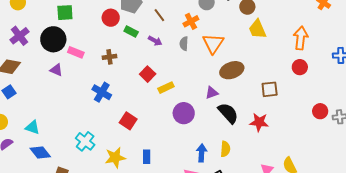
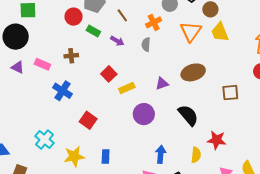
orange triangle: (213, 43) -> (191, 31), moved
pink rectangle: (76, 52) -> (42, 64), moved
purple triangle: (212, 93) -> (162, 84), moved
red star: (259, 122) -> (217, 140), moved
yellow semicircle: (225, 149) -> (196, 155), moved

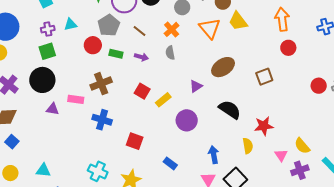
brown cross: (71, 56) -> (101, 84), size x1.5
blue rectangle: (106, 156) -> (170, 163), moved, turned -40

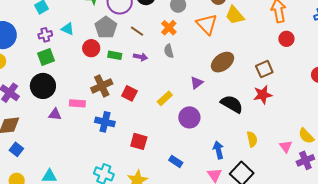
cyan triangle: (70, 25) -> (68, 29), turned 40
red square: (142, 91) -> (129, 93), moved
red star: (264, 126) -> (263, 95), moved

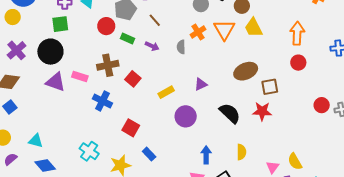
orange cross: (169, 28) -> (198, 32), moved
brown ellipse: (222, 62) -> (246, 71), moved
purple triangle: (55, 114) -> (56, 82), size x1.5
blue rectangle: (176, 161) -> (149, 154), moved

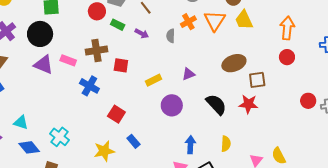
red square: (133, 79) -> (121, 65), turned -35
cyan cross: (89, 151) -> (59, 137), moved

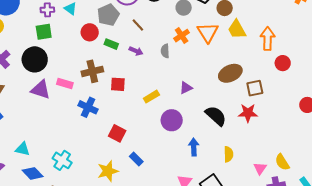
orange arrow: (287, 28) -> (268, 39), moved
blue arrow: (190, 145) -> (194, 147), moved

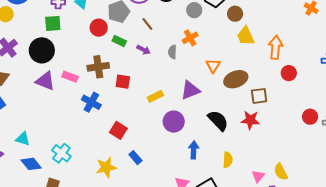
orange triangle: (208, 32) -> (213, 66), moved, size x0.7
purple triangle: (186, 88) -> (190, 90), size x1.5

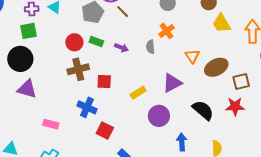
brown line: (147, 24) -> (123, 12), moved
red circle: (99, 28) -> (74, 42), moved
pink rectangle: (70, 77) -> (51, 124), moved
blue cross: (91, 102) -> (87, 107), moved

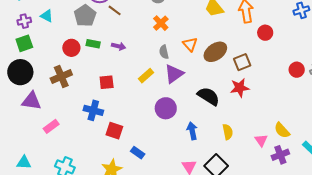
gray semicircle: (150, 47) -> (164, 52), moved
brown cross: (78, 69) -> (61, 76), moved
yellow rectangle: (138, 93) -> (146, 76), moved
pink rectangle: (51, 124) -> (51, 126), moved, turned -42

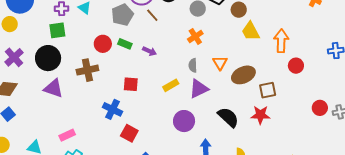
pink rectangle: (51, 126) -> (67, 135), moved

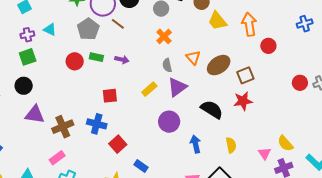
black circle: (48, 58) -> (24, 86), size x0.7
brown cross: (87, 70) -> (63, 127), moved
red square: (129, 133) -> (118, 144), turned 30

